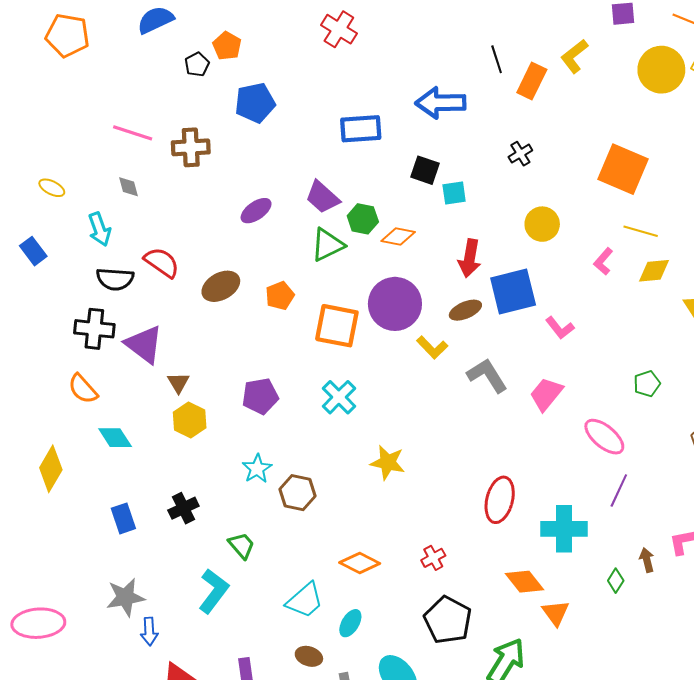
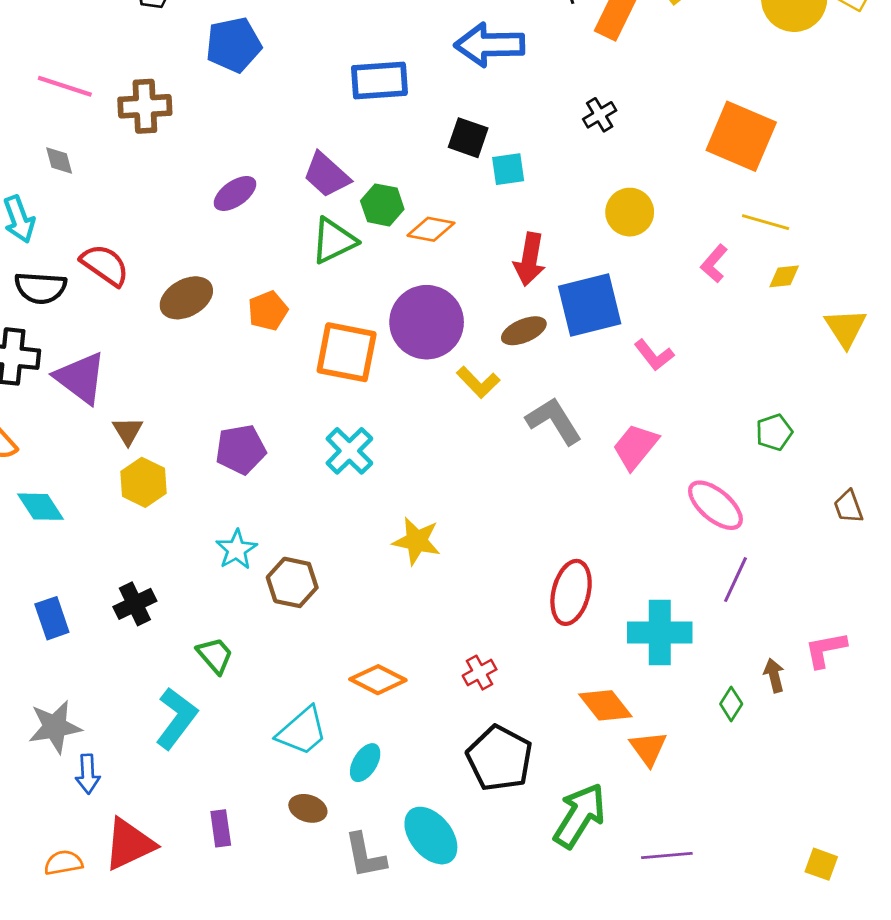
yellow diamond: (654, 271) -> (784, 276), size x0.7

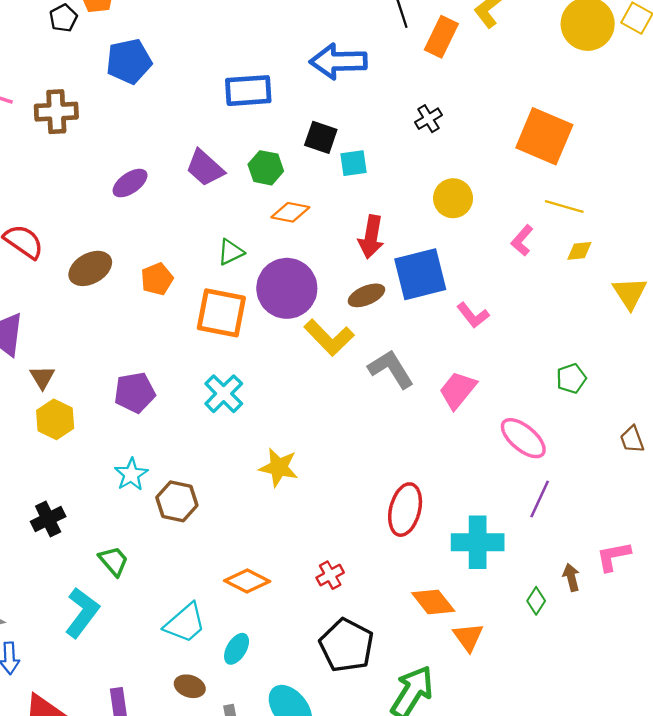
green hexagon: (382, 205) -> (266, 168), moved
green triangle: (334, 241) -> (231, 252), moved, size x0.7
yellow L-shape: (478, 382) -> (329, 338), size x1.4

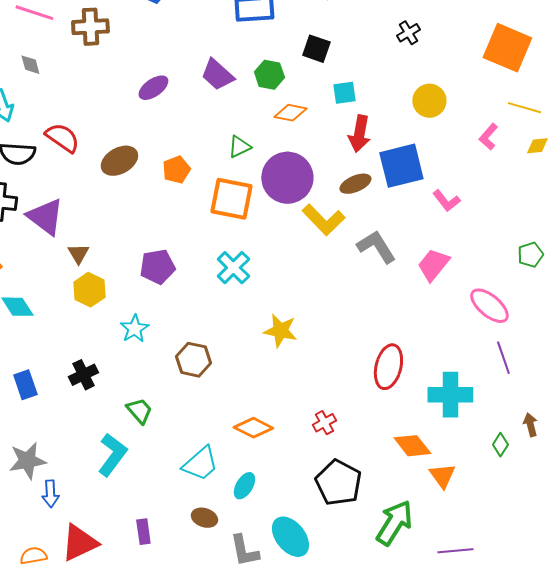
cyan square: (354, 163) -> (344, 93), moved
cyan star: (131, 474) -> (134, 329), moved
purple line: (540, 499) -> (503, 358), turned -44

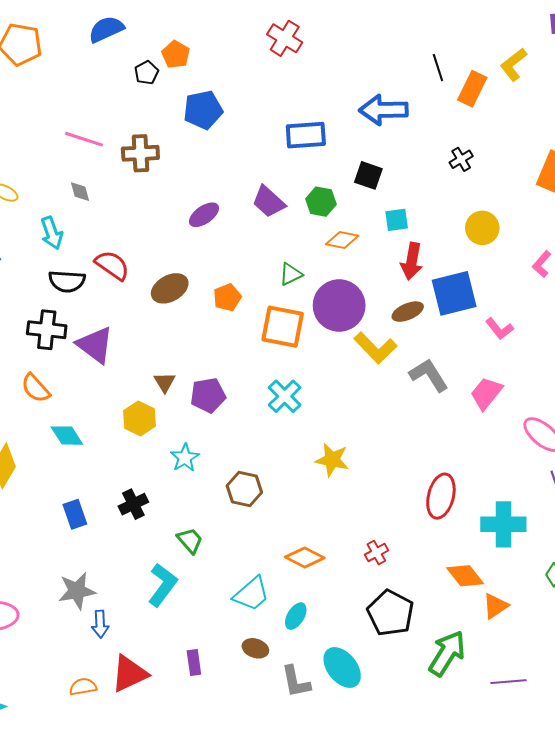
brown triangle: (78, 254) -> (165, 382), moved
orange triangle: (442, 476) -> (495, 606), turned 32

